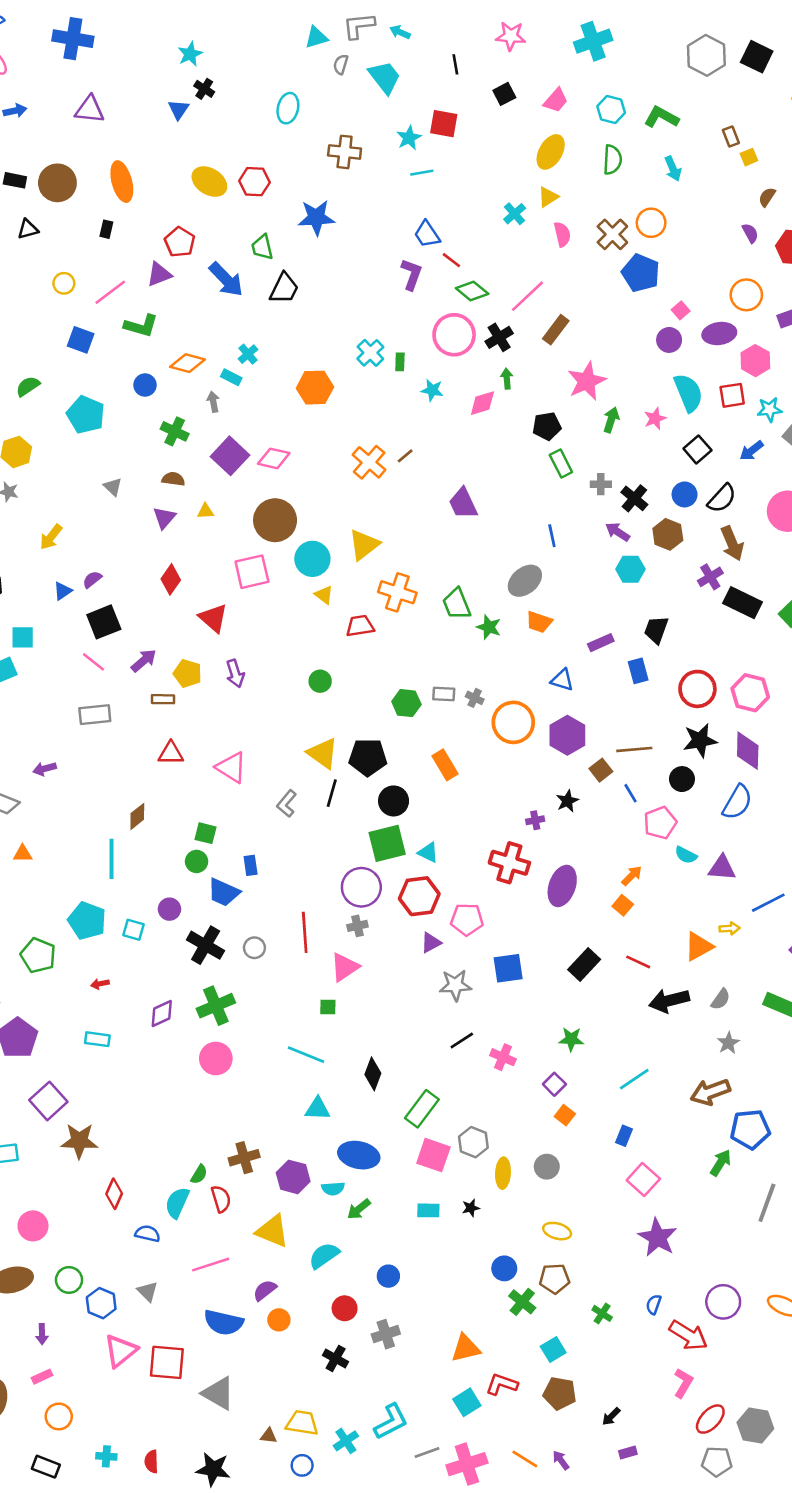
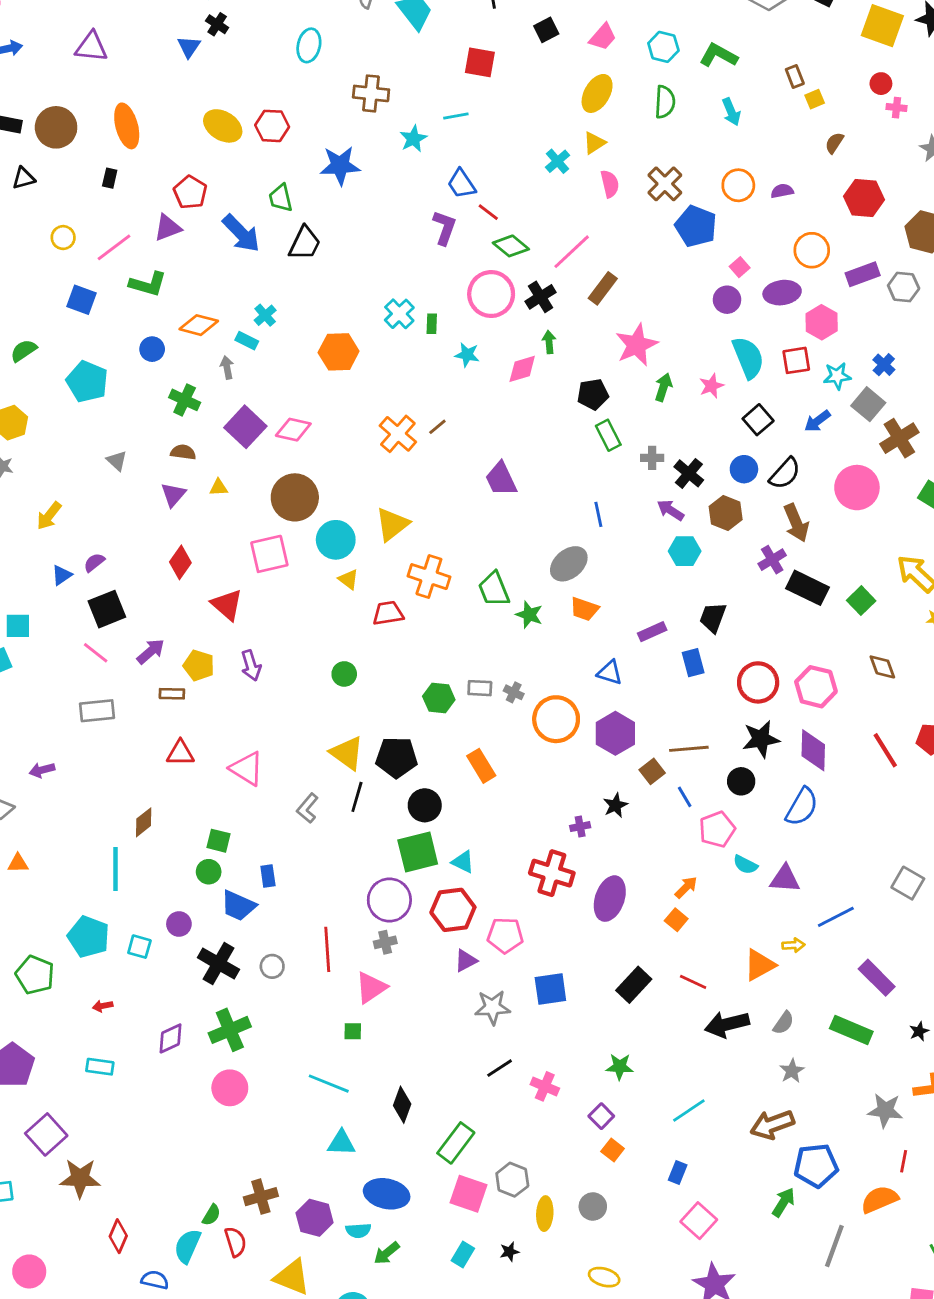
cyan star: (409, 138) -> (413, 139), moved
orange circle: (651, 223) -> (738, 185), moved
purple semicircle: (750, 233) -> (782, 191), moved, turned -72
cyan rectangle: (428, 1210) -> (463, 1255), turned -60

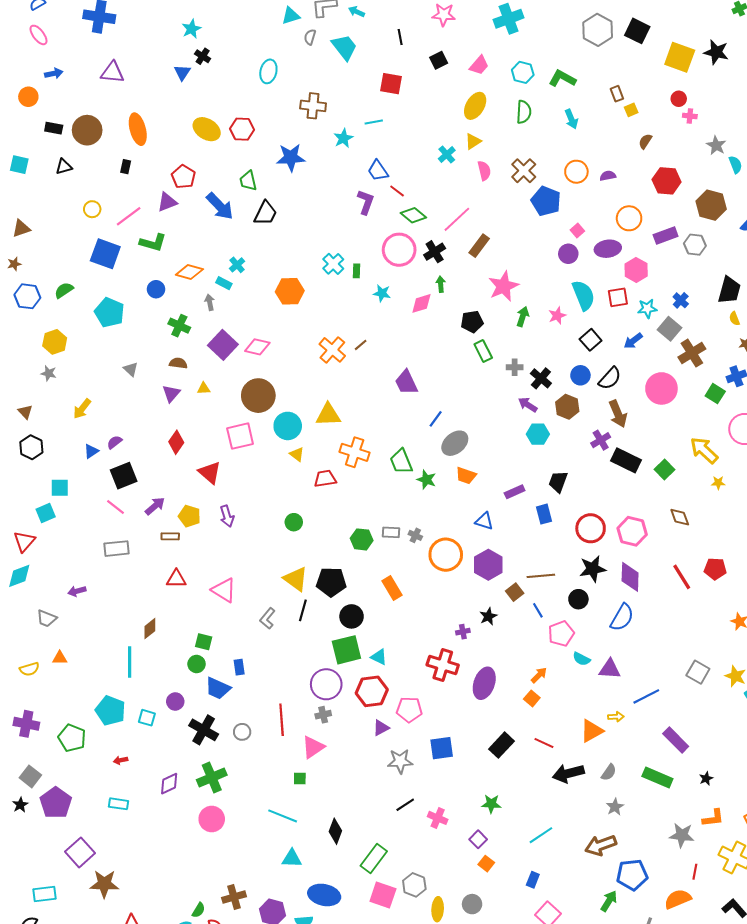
blue square: (81, 300) -> (105, 254), size x1.4
blue line: (598, 514) -> (436, 419), moved, turned 48
yellow triangle: (392, 524) -> (328, 415), turned 36

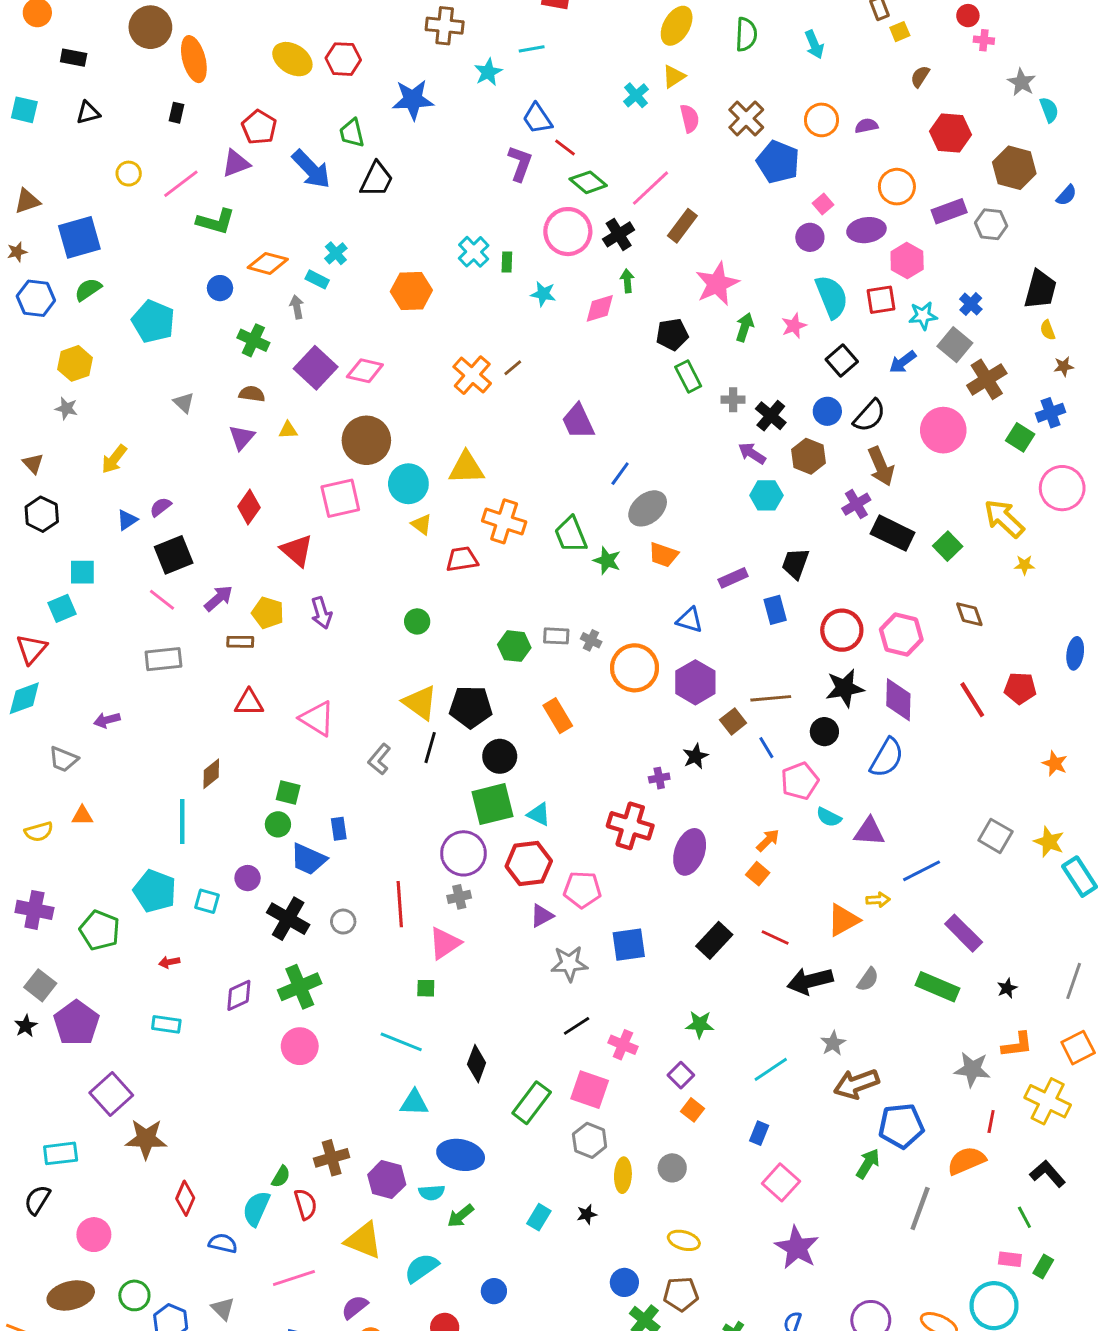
brown circle: (87, 130) -> (150, 27), moved
blue square: (105, 254) -> (79, 237), moved, turned -36
gray star: (615, 807) -> (833, 1043), moved
pink square: (383, 895) -> (590, 1090), moved

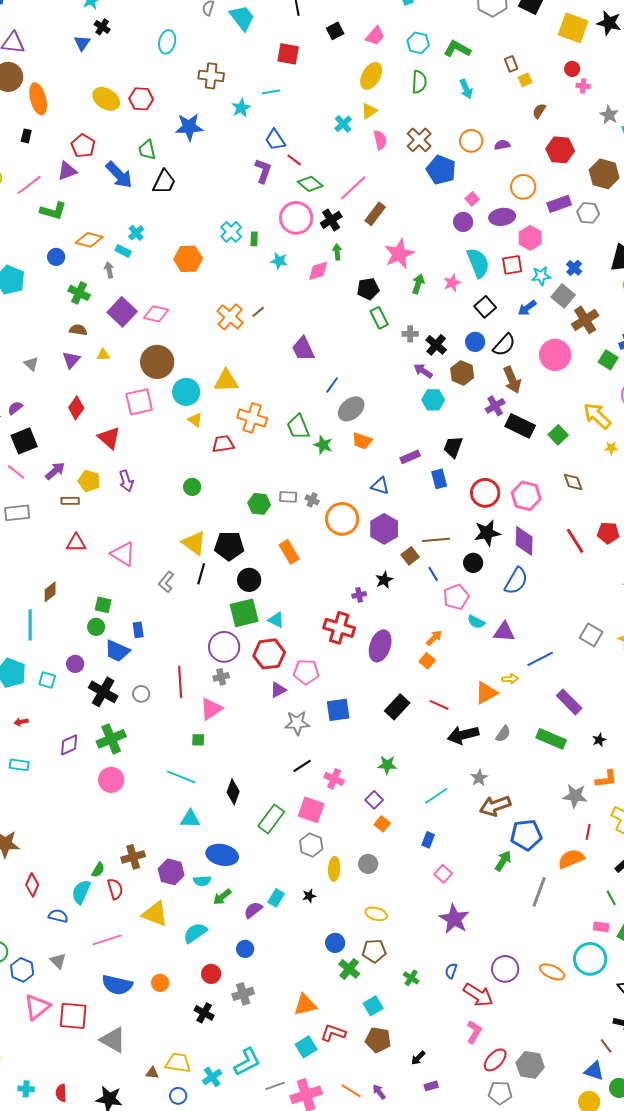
gray triangle: (184, 403) -> (31, 364), moved
pink square: (781, 1182) -> (443, 874), size x0.7
purple semicircle: (355, 1307) -> (253, 910), moved

